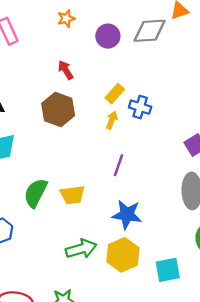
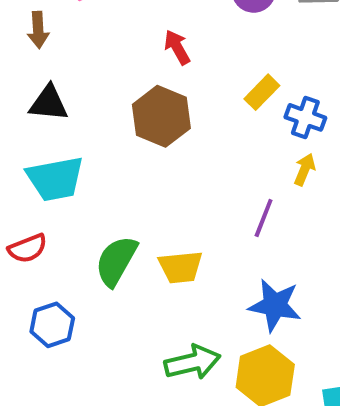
yellow arrow: (112, 120) -> (305, 170), moved

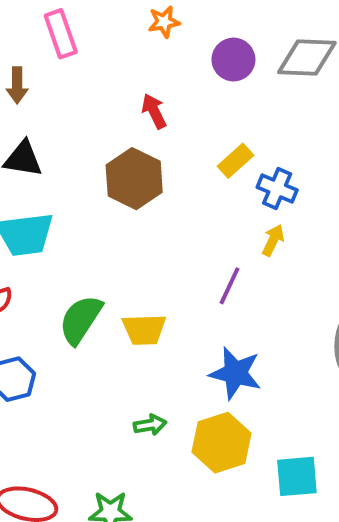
green arrow: (192, 362) -> (150, 425), size x0.6

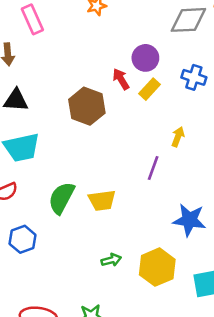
purple circle: (233, 60) -> (145, 58), moved
red arrow: (154, 111) -> (121, 79), moved
blue cross: (277, 189) -> (194, 77), moved
blue star: (235, 373) -> (189, 220), moved

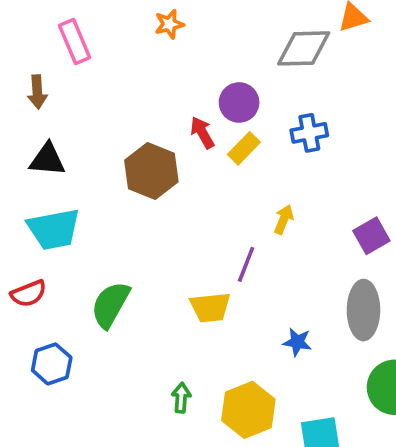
blue cross: (194, 77) -> (309, 133), turned -30
yellow trapezoid: (102, 200) -> (210, 307), moved
blue star: (189, 220) -> (297, 342), size x0.6
green arrow: (111, 260) -> (181, 398), turned -72

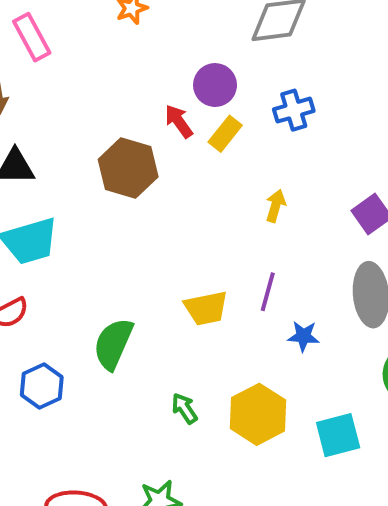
purple line: (246, 264) -> (268, 292), moved
green semicircle: (110, 305) -> (113, 344), moved
green arrow: (181, 398) -> (185, 408), turned -32

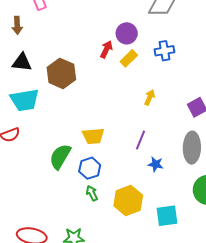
red arrow: (179, 121) -> (106, 49), turned 54
brown hexagon: (128, 168) -> (61, 73), moved
yellow trapezoid: (206, 308) -> (93, 136), moved
blue hexagon: (42, 386) -> (90, 168), moved

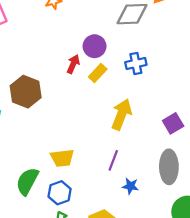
yellow arrow: (150, 97) -> (122, 114), size x1.8

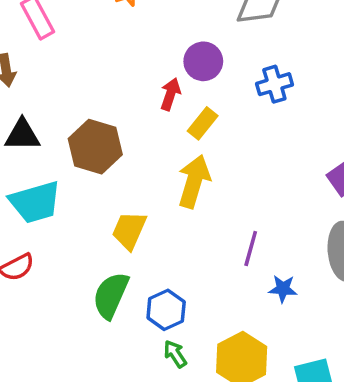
yellow rectangle: (98, 73) -> (203, 123), moved
yellow arrow: (122, 114) -> (194, 181), moved
yellow trapezoid: (62, 158) -> (129, 230), moved, turned 125

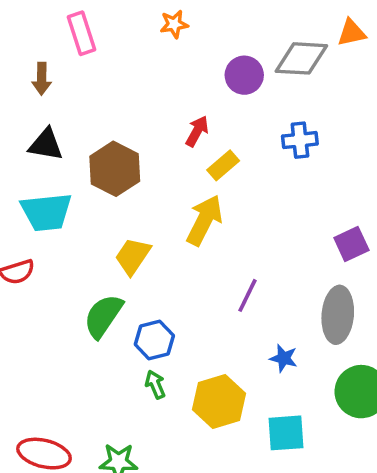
purple circle: (203, 61) -> (244, 75), moved
blue star: (283, 289) -> (284, 358), moved

